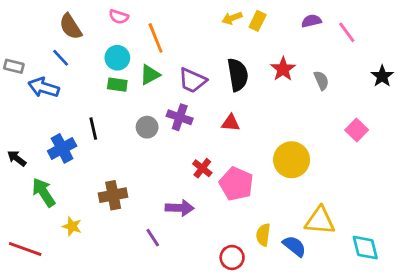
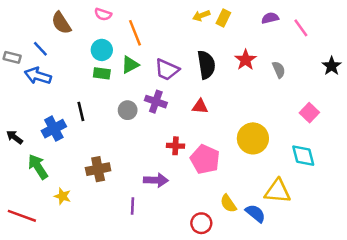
blue line: (61, 58) -> (40, 49), moved
red cross: (202, 168) -> (176, 146), turned -35
yellow semicircle: (263, 235) -> (228, 204), turned -42
purple line: (153, 238) -> (133, 206), turned 35
cyan diamond: (365, 248) -> (303, 156), moved

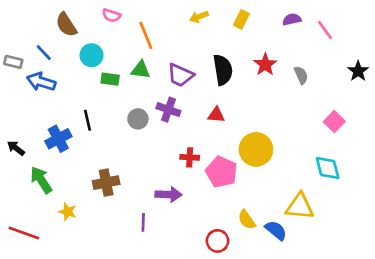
yellow arrow: (201, 16) -> (199, 17), moved
cyan circle: (102, 50) -> (92, 55), moved
green triangle: (130, 65) -> (141, 70), turned 36
yellow circle: (253, 138) -> (256, 149), moved

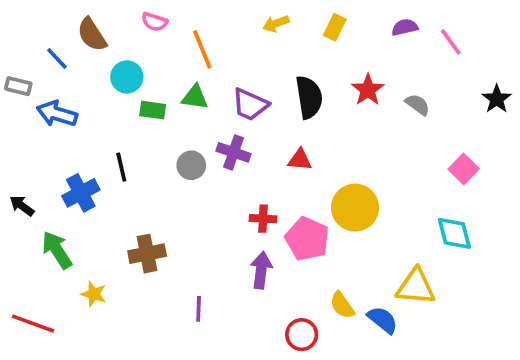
blue line: (44, 53) -> (57, 59), moved
gray semicircle: (301, 75) -> (418, 105), turned -30
purple arrow: (168, 194) -> (261, 270), moved, turned -85

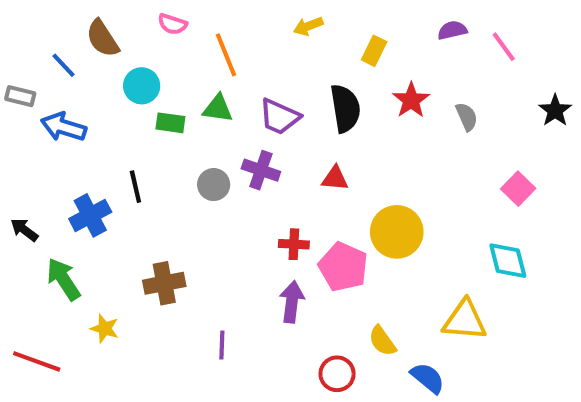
yellow rectangle: (335, 27) -> (374, 51), moved
gray semicircle: (418, 105) -> (467, 117), turned 30
blue semicircle: (383, 320) -> (428, 378), moved

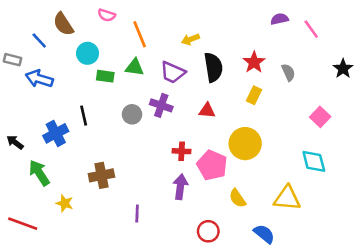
yellow arrow: (308, 26) -> (190, 39), moved
yellow rectangle: (374, 51) -> (254, 95), moved
yellow semicircle: (382, 341) -> (238, 198), moved

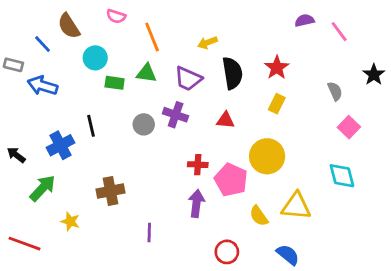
gray semicircle: (288, 72) -> (335, 91), moved
green arrow: (39, 173) -> (43, 188), turned 76
yellow triangle: (287, 198) -> (296, 206), moved

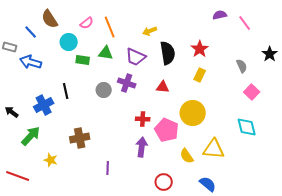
pink semicircle: (116, 16) -> (87, 23), moved, turned -56

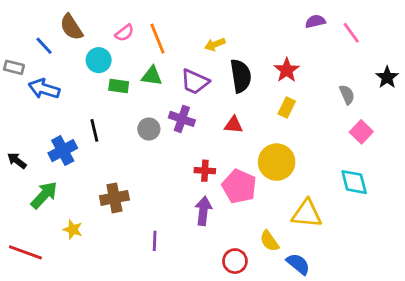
yellow semicircle: (187, 156) -> (269, 241), moved

